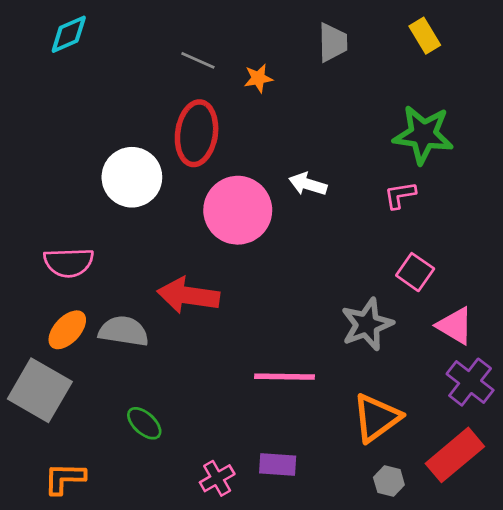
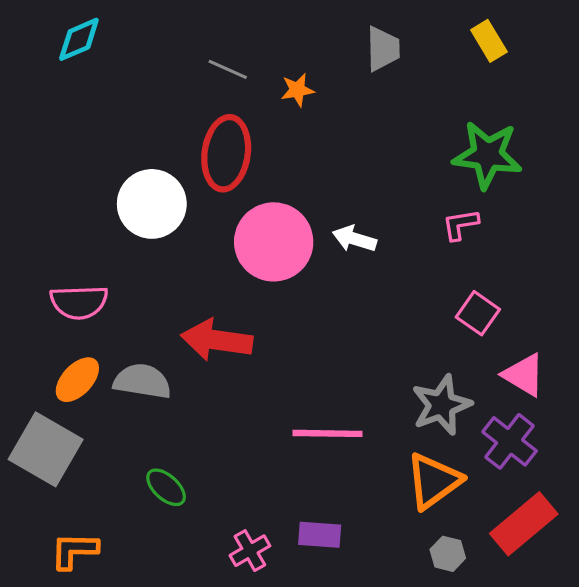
white arrow: (308, 184) -> (354, 239), moved
gray star: (367, 324) -> (441, 405), moved
purple cross: (470, 382) -> (510, 441), moved

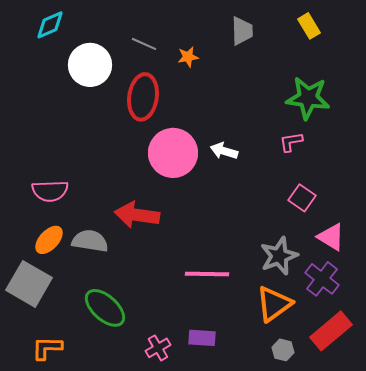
white circle: (152, 204) -> (90, 65), moved
green ellipse: (166, 487) -> (105, 308), size x1.6

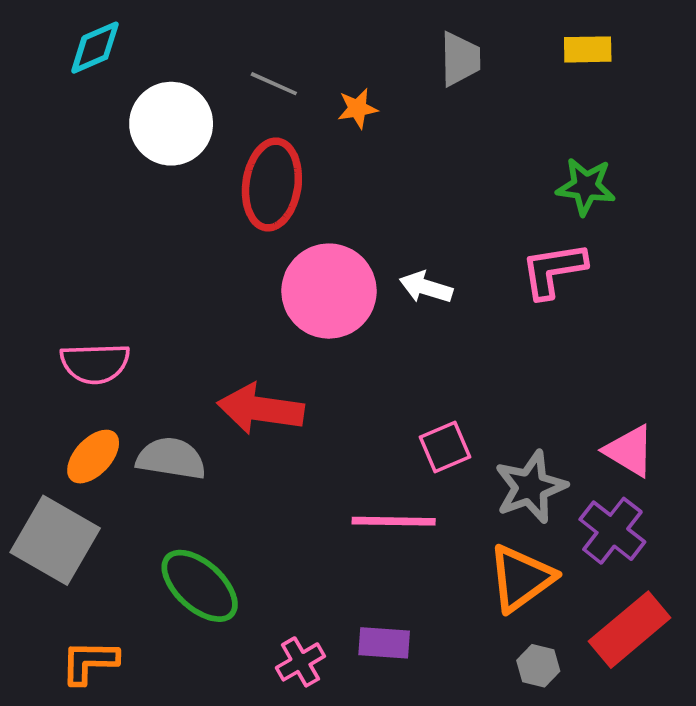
yellow rectangle: (309, 26) -> (588, 49), turned -60
green star: (308, 98) -> (586, 186), size x0.7
pink L-shape: (291, 142) -> (553, 270), size x1.5
pink square: (302, 198) -> (445, 447), moved, turned 32

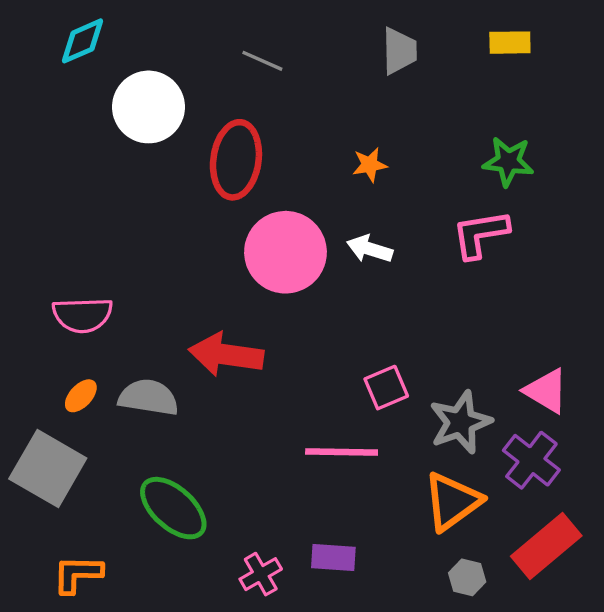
gray line: (274, 84) -> (262, 61), moved
orange star: (358, 108) -> (370, 165), moved
orange ellipse: (93, 457) -> (81, 396), size x0.7

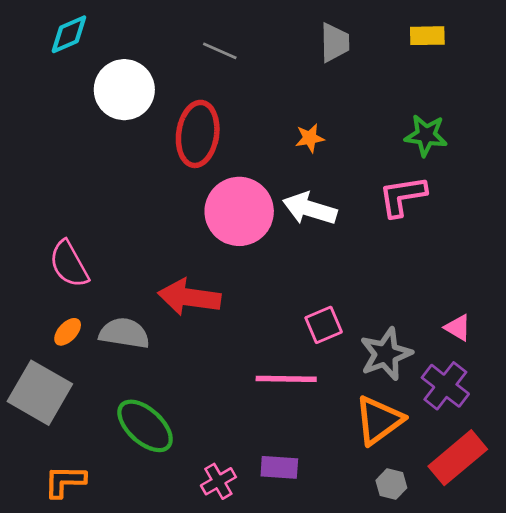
white arrow: (370, 249) -> (310, 209), size x1.4
pink semicircle: (82, 315) -> (69, 264), turned 63
pink triangle: (546, 391) -> (458, 328), size x0.7

